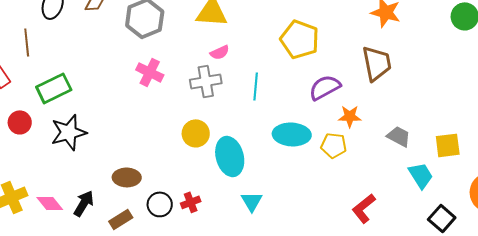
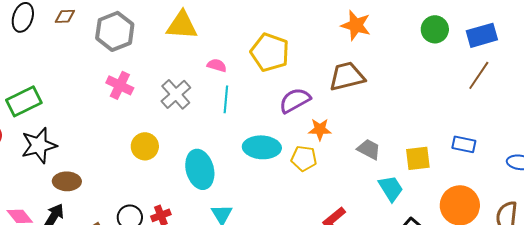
pink semicircle: (220, 52) -> (217, 65), moved, turned -138
brown trapezoid: (377, 63) -> (347, 76), turned -93
gray cross: (206, 81) -> (176, 94), turned -32
yellow circle: (196, 133) -> (145, 146), moved
brown ellipse: (127, 177) -> (67, 181), moved

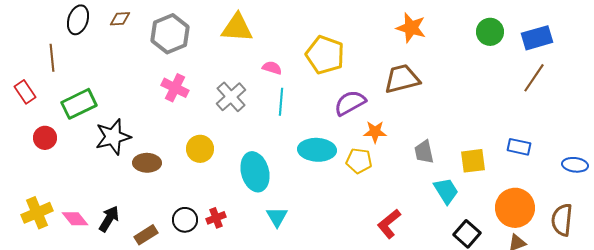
black star: (39, 145) -> (113, 137), moved
gray trapezoid: (369, 149) -> (424, 152), turned -130
brown ellipse: (67, 181) -> (147, 163), moved

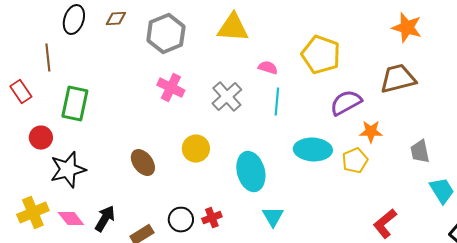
green rectangle: (79, 104) -> (75, 104), turned -52
black star: (113, 137) -> (68, 170), moved
yellow pentagon: (359, 161) -> (355, 161), turned -30
brown ellipse: (147, 163) -> (143, 163), turned 52

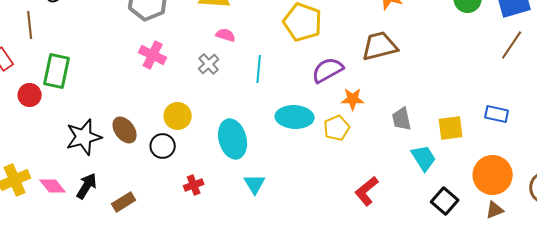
pink semicircle: (268, 68) -> (226, 35), moved
gray cross: (227, 97) -> (209, 64), size x0.7
red circle: (41, 138) -> (30, 95), moved
black star: (68, 170) -> (84, 137), moved
black circle: (181, 220) -> (163, 146), moved

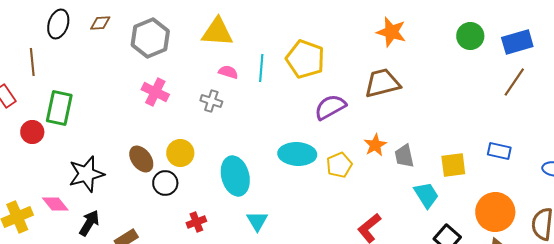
gray cross: (209, 64) -> (211, 101), turned -30
cyan line: (259, 69) -> (261, 68), moved
orange star: (353, 99) -> (375, 145), moved, turned -30
brown ellipse: (125, 130) -> (141, 159), moved
pink diamond: (53, 186) -> (55, 204), moved

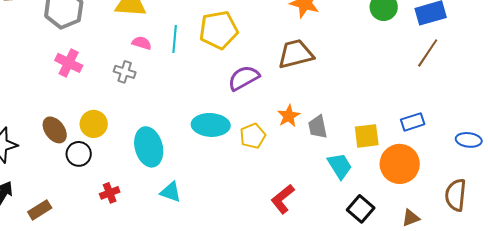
yellow pentagon: (305, 59) -> (219, 30), turned -30
blue rectangle: (499, 151) -> (413, 122), turned -30
orange circle: (495, 212) -> (400, 164), moved
cyan triangle: (257, 221) -> (171, 192), turned -40

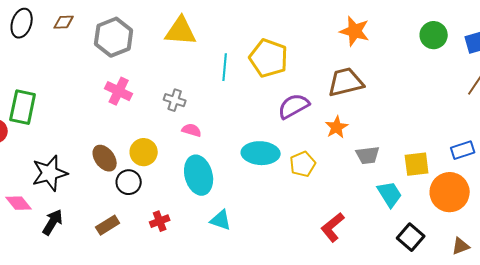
yellow pentagon: (219, 30) -> (269, 58), turned 30
pink semicircle: (142, 43) -> (192, 130), moved
orange star: (289, 116) -> (337, 127), moved
gray trapezoid: (318, 127) -> (368, 155), turned -85
brown rectangle: (40, 210) -> (108, 225), moved

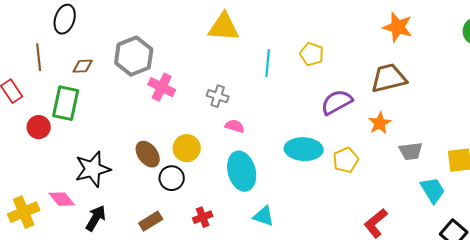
brown diamond: (64, 22) -> (83, 66), moved
gray hexagon: (114, 37) -> (134, 56), moved
yellow pentagon: (269, 58) -> (312, 54), size x0.6

